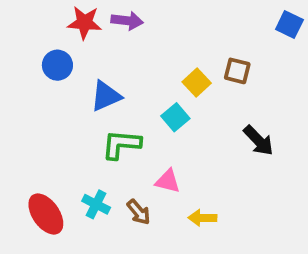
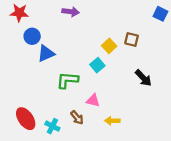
red star: (85, 23) -> (19, 13), moved
blue triangle: (106, 96) -> (46, 53), moved
cyan cross: (96, 204) -> (52, 126), moved

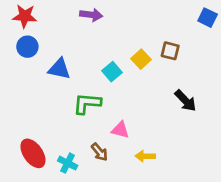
blue circle: (32, 36) -> (27, 47), moved
blue triangle: (46, 53) -> (59, 69), turned 36
cyan square: (97, 65) -> (112, 72), moved

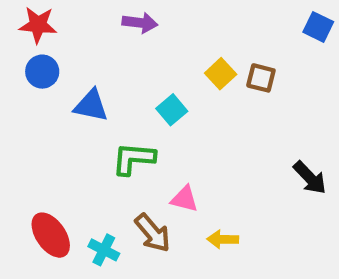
yellow square: (141, 59) -> (221, 74), moved
black arrow: (185, 101) -> (310, 178), moved
brown arrow: (99, 152) -> (153, 233), size x1.4

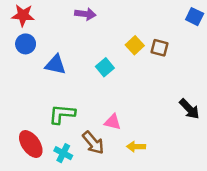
green L-shape: (134, 159) -> (62, 114), moved

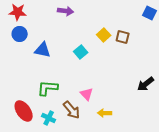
black arrow: (189, 109) -> (146, 84), turned 96
pink triangle: (113, 122) -> (87, 94), turned 32

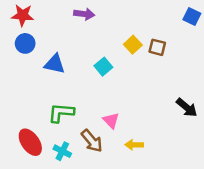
black arrow: (146, 84) -> (187, 108), turned -102

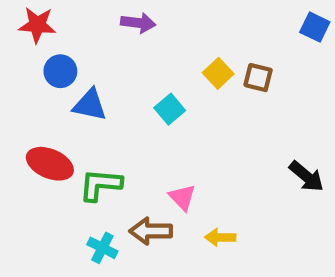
blue circle: (25, 43) -> (60, 71), moved
brown arrow: (92, 141) -> (151, 231), turned 130
red ellipse: (30, 142) -> (50, 164), moved, turned -32

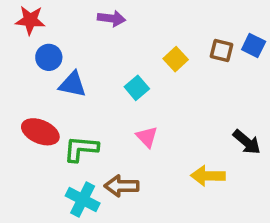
blue square: (315, 27) -> (254, 46), moved
brown square: (258, 78) -> (221, 51), moved
pink triangle: (182, 197) -> (147, 137), moved
yellow arrow: (220, 237) -> (208, 176), moved, size x1.4
cyan cross: (102, 248) -> (83, 199), size x1.4

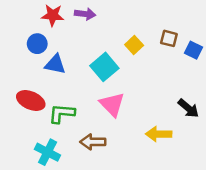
red star: (30, 20) -> (53, 15), moved
blue square: (254, 46) -> (194, 50), moved
cyan square: (137, 88) -> (104, 67), size x1.5
pink triangle: (147, 137) -> (112, 104), size x1.5
cyan cross: (83, 199) -> (48, 152), moved

